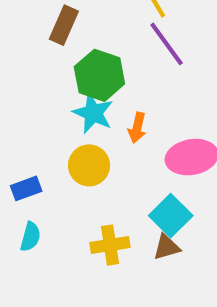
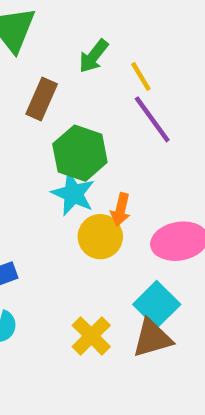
yellow circle: (89, 165) -> (100, 237), moved
yellow cross: (110, 245) -> (91, 336), turned -36
brown triangle: (167, 247) -> (152, 338), size x1.4

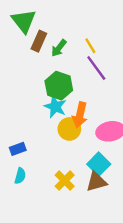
green arrow: (94, 56) -> (59, 48), moved
brown rectangle: (42, 99) -> (39, 41), moved
orange arrow: (121, 210) -> (80, 115), size x1.5

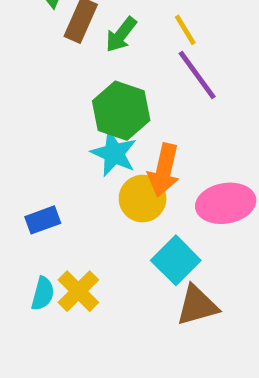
blue rectangle: (18, 149) -> (43, 220), moved
cyan square: (99, 164) -> (176, 260), moved
yellow cross: (65, 181) -> (78, 291), moved

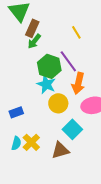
green arrow: (121, 35) -> (34, 41), moved
purple line: (197, 75) -> (68, 61), moved
orange arrow: (164, 170) -> (78, 83), moved
brown triangle: (197, 305) -> (60, 150), moved

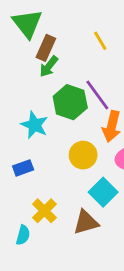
yellow line: (76, 32) -> (100, 41), moved
cyan star: (46, 84) -> (34, 125), moved
cyan semicircle: (16, 143) -> (23, 235), moved

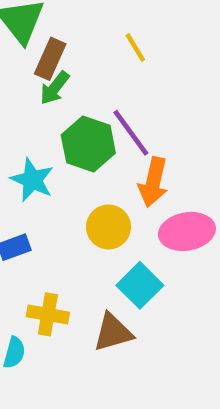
yellow cross: (44, 211) -> (48, 314), turned -35

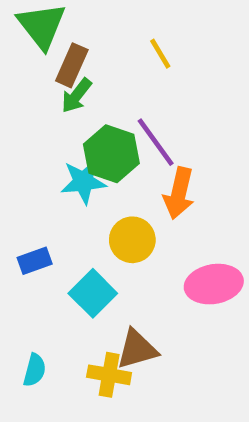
cyan star: (32, 180) -> (83, 182), moved, turned -30
pink ellipse: (187, 231) -> (214, 284), moved
cyan square: (140, 285) -> (93, 293), moved
yellow cross: (48, 314) -> (109, 375), moved

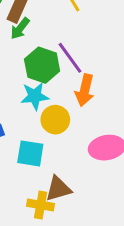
cyan star: (83, 182) -> (35, 96), moved
cyan square: (93, 293) -> (30, 153), turned -36

